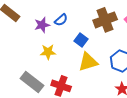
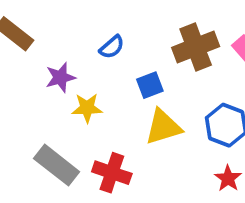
purple star: (42, 25) -> (60, 77), moved
blue square: (81, 40) -> (150, 85), turned 32

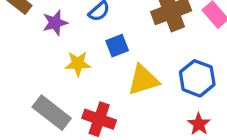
purple star: (60, 77) -> (55, 23), moved
blue square: (150, 85) -> (117, 46), moved

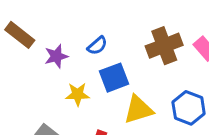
blue square: (117, 46) -> (114, 78), size x1.4

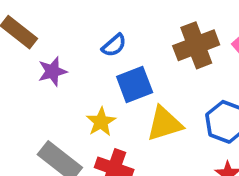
purple star: (56, 56) -> (52, 71), moved
yellow star: (78, 94) -> (101, 122), moved, turned -30

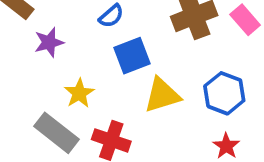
yellow star: (101, 122) -> (79, 93), moved

